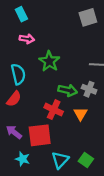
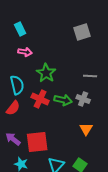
red cross: (54, 110) -> (40, 99), moved
orange triangle: (80, 114) -> (86, 129), moved

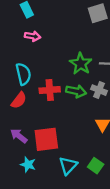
green star: (46, 73) -> (81, 64), moved
red cross: (40, 99) -> (50, 90), turned -30

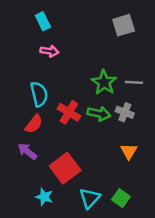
red cross: (50, 90) -> (69, 112), turned 36
purple arrow: (19, 136) -> (27, 151), moved
red square: (46, 139) -> (65, 168), turned -30

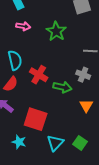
green star: (104, 82) -> (56, 31), moved
green arrow: (99, 114) -> (62, 87), moved
red square: (65, 168) -> (36, 119), turned -35

